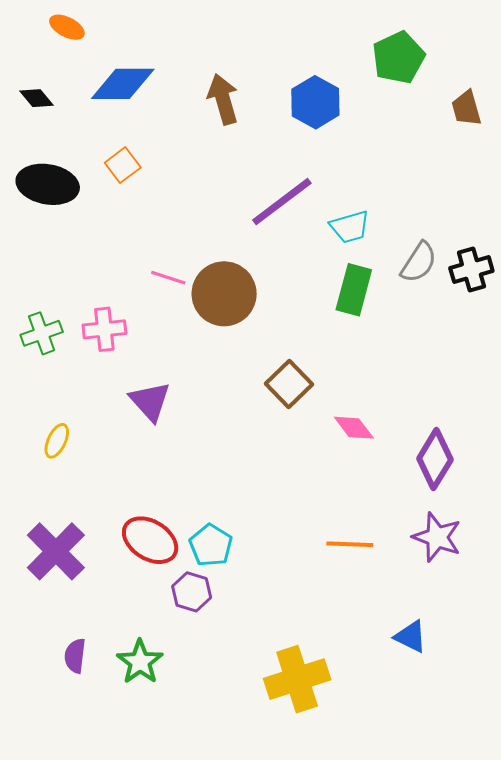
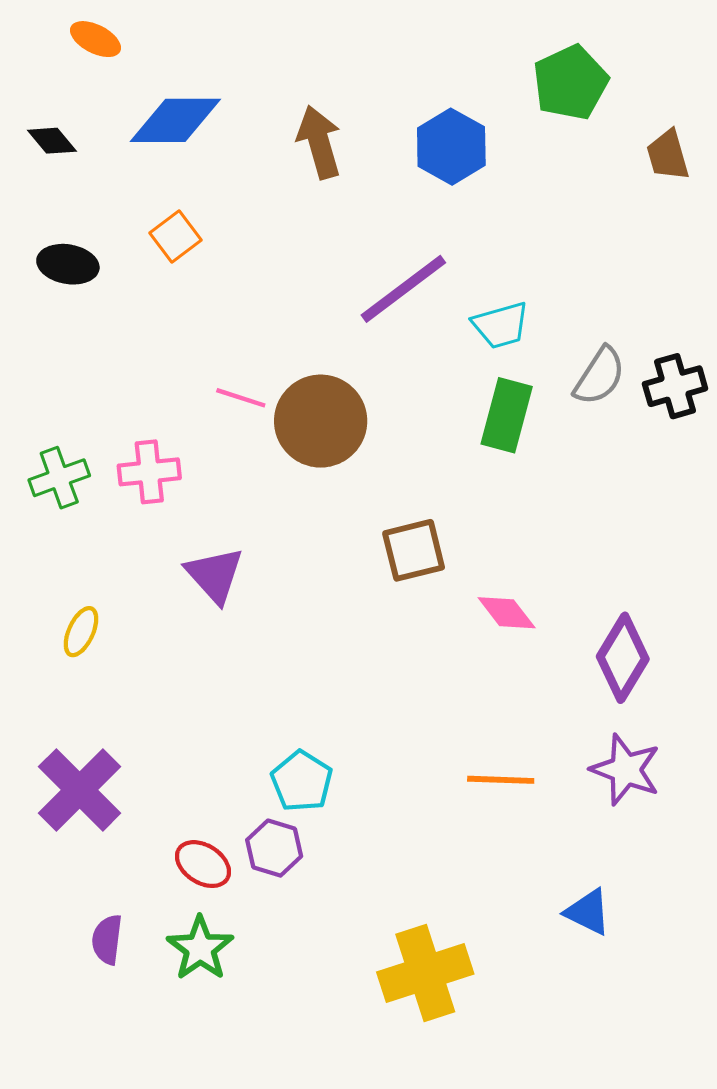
black ellipse: (48, 184) -> (68, 264), size x0.7
brown square: (289, 384) -> (414, 550), turned 30
red ellipse: (150, 540) -> (203, 864), moved, size x0.7

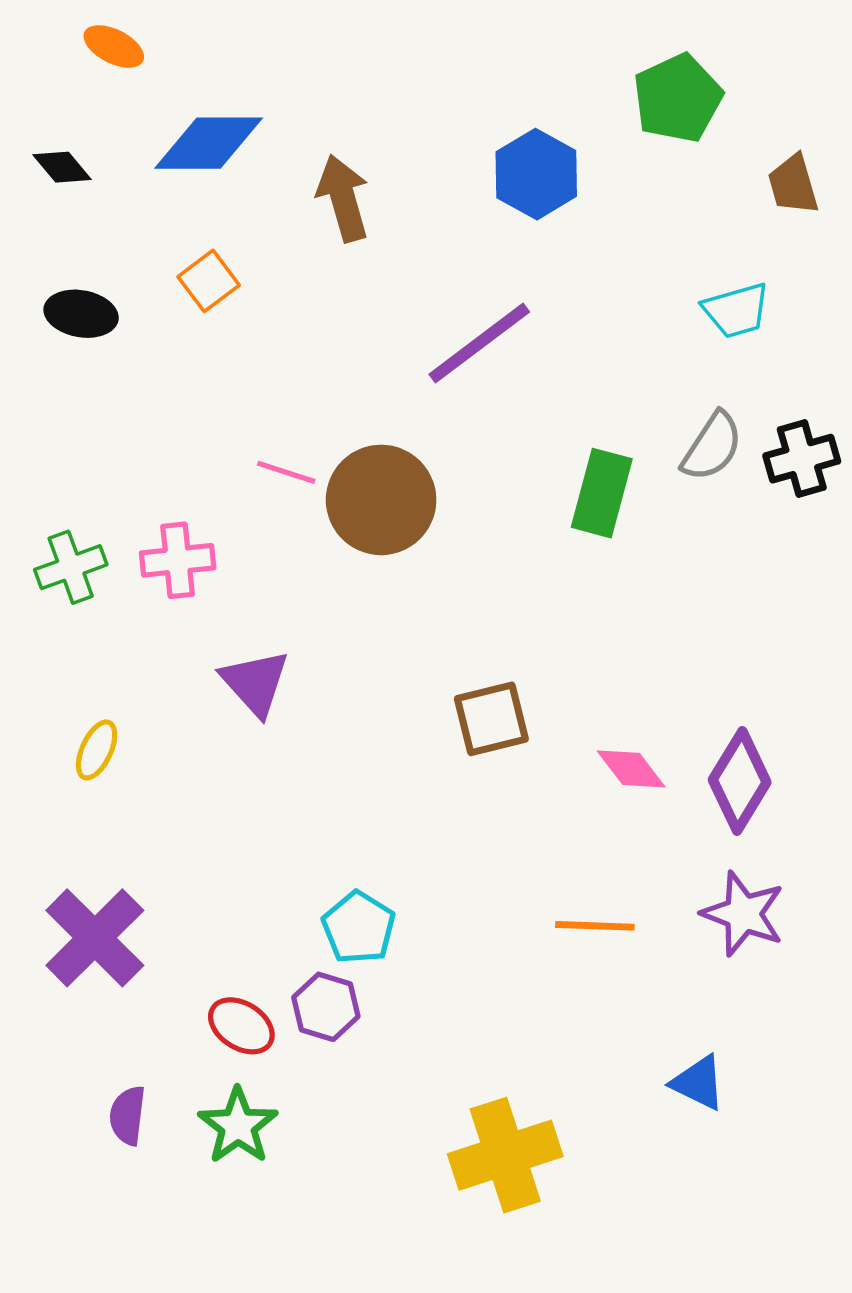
brown arrow: (319, 142) -> (343, 198), moved
cyan trapezoid: (501, 325) -> (736, 310), moved
brown square: (414, 550) -> (491, 719), moved
pink diamond: (507, 613) -> (631, 769), moved

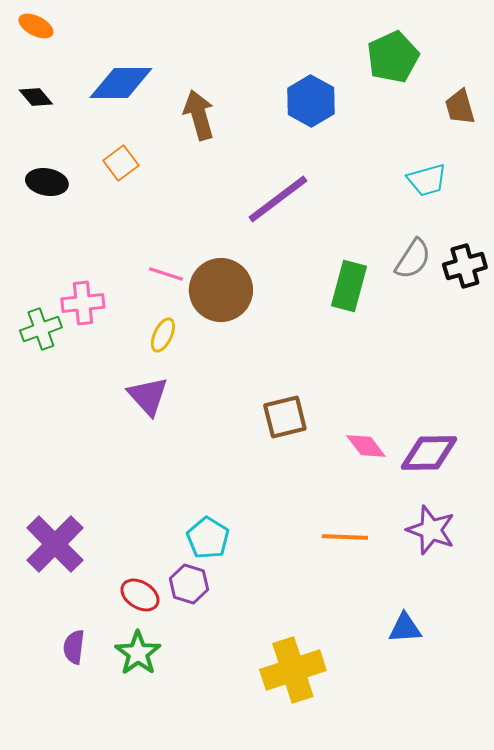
orange ellipse: (114, 46) -> (36, 26), moved
pink cross: (178, 560) -> (83, 303), moved
yellow ellipse: (97, 750) -> (163, 335), moved
purple diamond: (740, 781) -> (429, 453), turned 58
blue triangle: (698, 1083) -> (405, 628), turned -30

